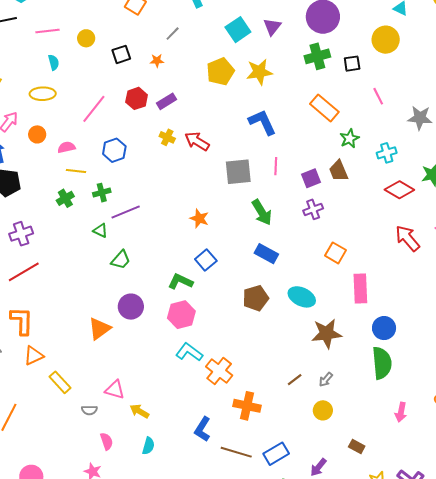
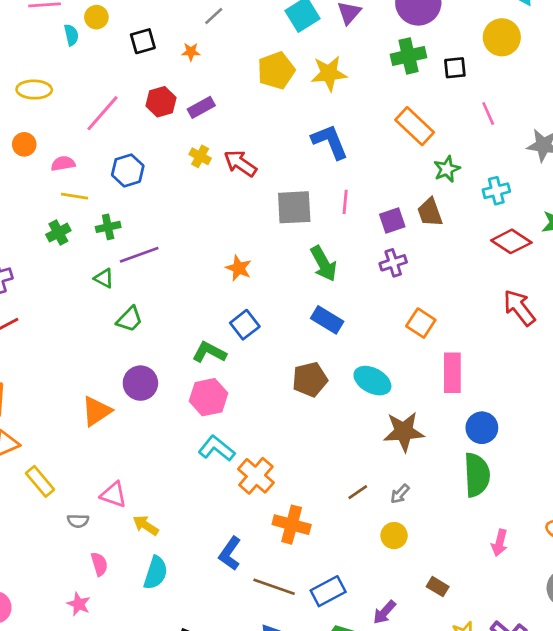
cyan semicircle: (54, 62) -> (71, 35), moved
cyan semicircle: (148, 446) -> (156, 573), size x1.4

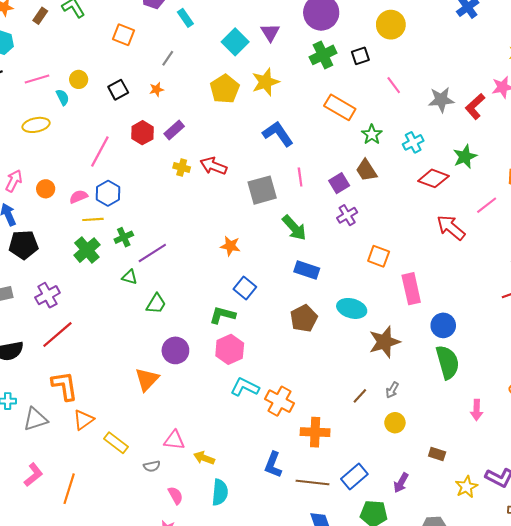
yellow ellipse: (34, 90) -> (36, 125), moved
blue hexagon: (128, 170) -> (108, 193), moved
green cross: (58, 233) -> (87, 250), size x1.4

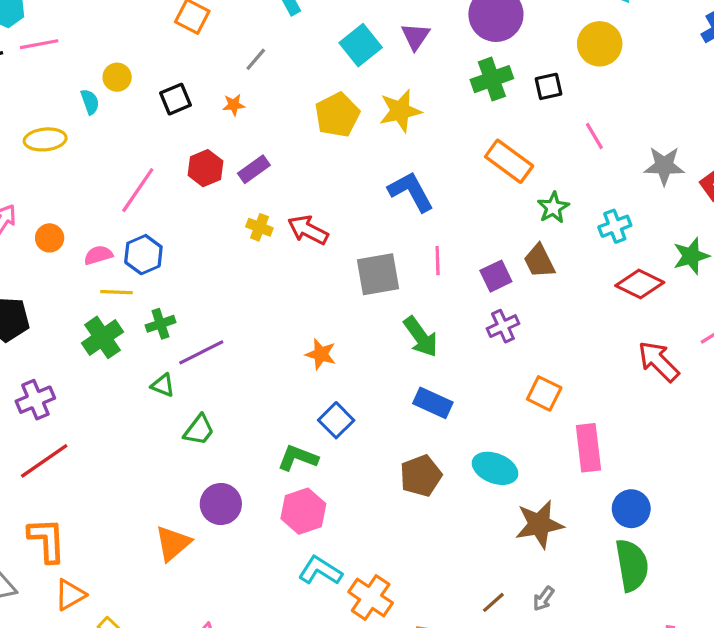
pink line: (37, 79) -> (39, 44), moved

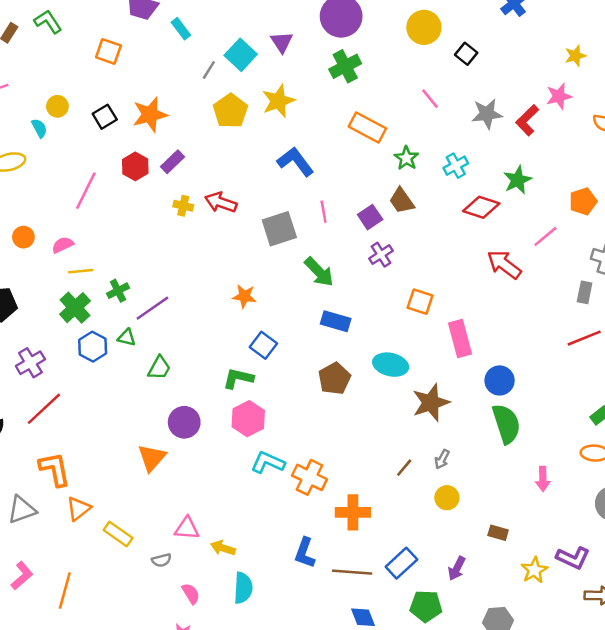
gray line: (256, 59) -> (209, 70), moved
black square: (549, 86) -> (466, 54), moved, turned -30
orange star: (234, 105) -> (150, 115), size x2.0
blue hexagon: (143, 255) -> (93, 347), moved

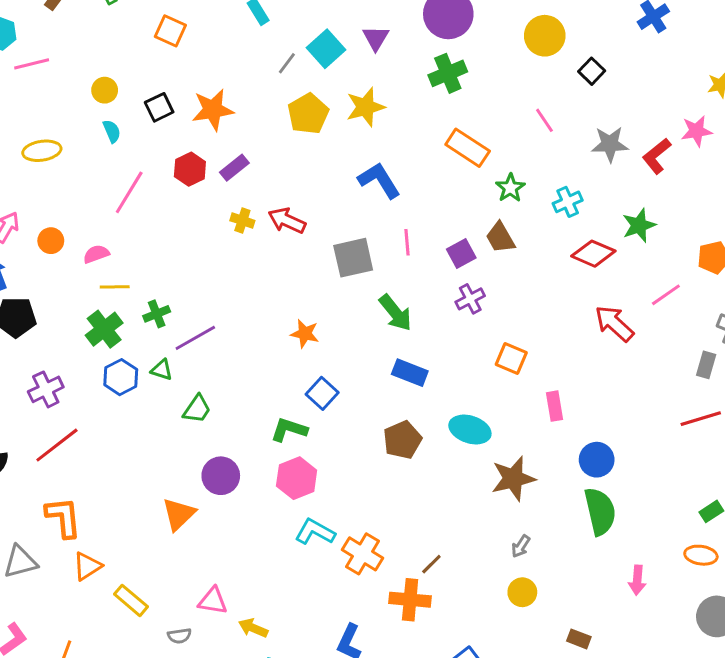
cyan semicircle: (39, 128) -> (112, 131), moved
pink rectangle: (460, 339) -> (554, 406), size x0.7
brown line: (404, 468) -> (431, 564), moved

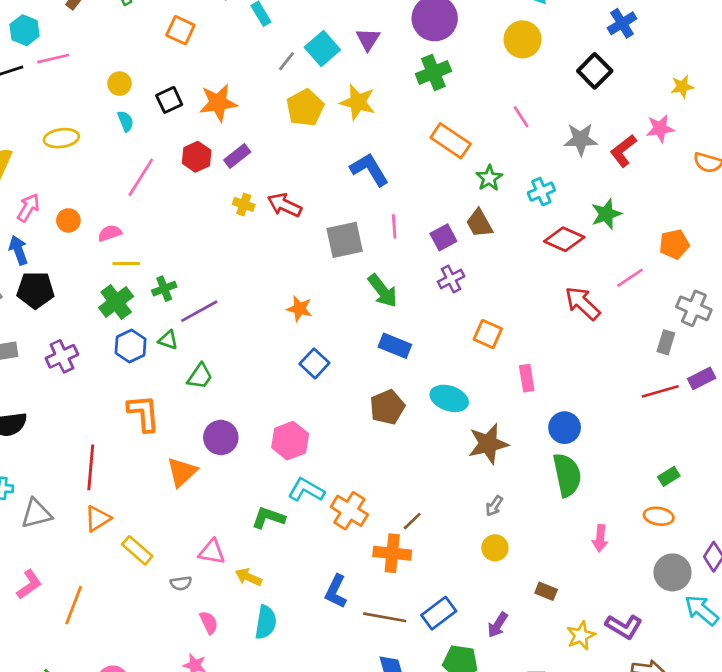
black square: (592, 71) -> (595, 71), moved, size x1.4
yellow star: (365, 107) -> (358, 102), turned 30
green L-shape: (289, 430) -> (268, 518), moved
red line: (57, 445) -> (91, 467), moved, turned -48
orange L-shape: (63, 517) -> (144, 413), moved

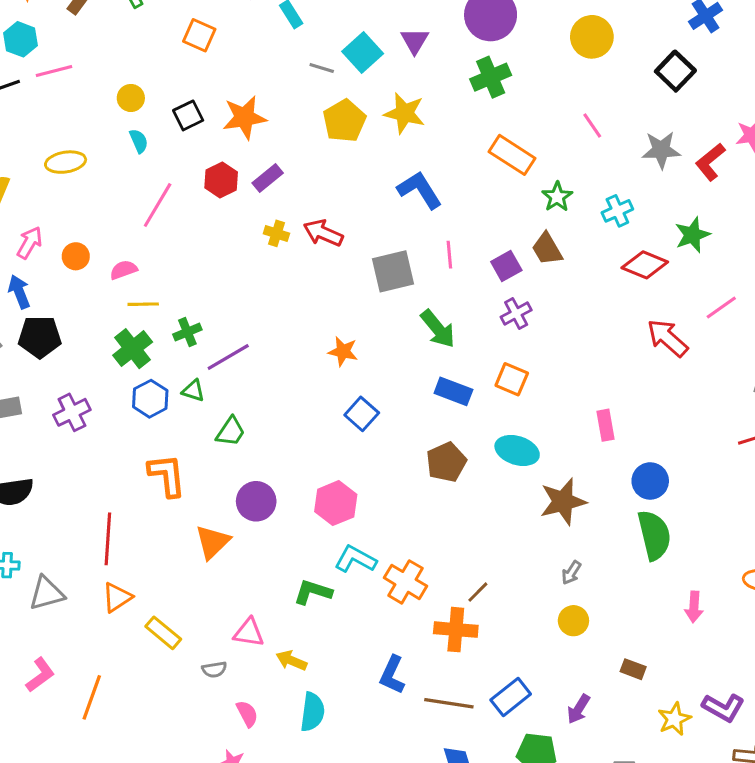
gray line: (286, 61) -> (322, 68), turned 70
orange square: (488, 334) -> (512, 379), moved

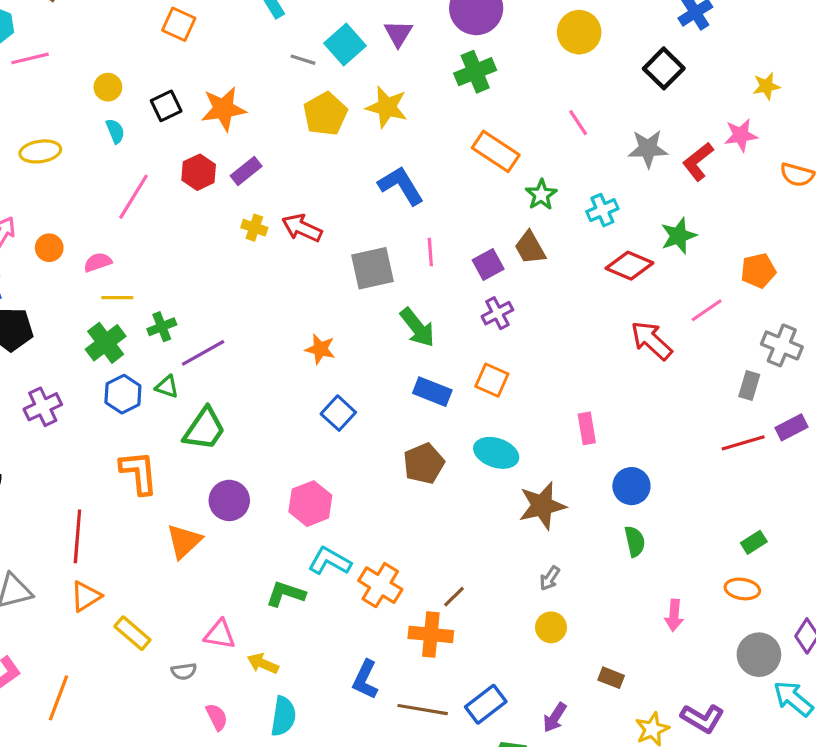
green trapezoid: (231, 432) -> (204, 429), size x1.4
green semicircle: (654, 535) -> (635, 541), size x0.6

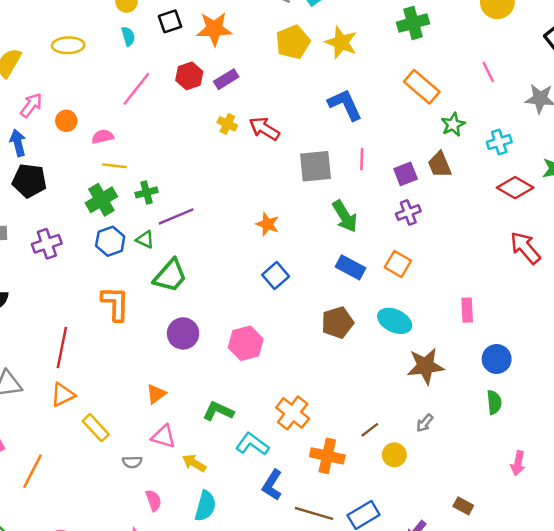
orange triangle: (184, 541) -> (156, 394), moved, size x0.7
cyan L-shape: (330, 561) -> (252, 444), moved
brown line: (454, 597) -> (370, 430), moved
yellow circle: (551, 627) -> (394, 455), moved

